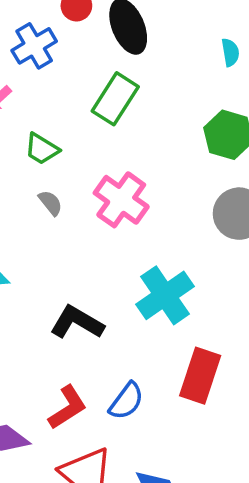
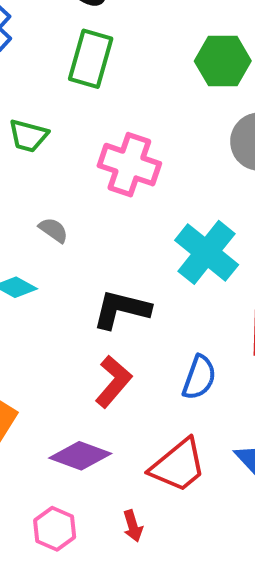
gray semicircle: (50, 203) -> (53, 230), moved
red L-shape: (68, 407) -> (113, 382), moved

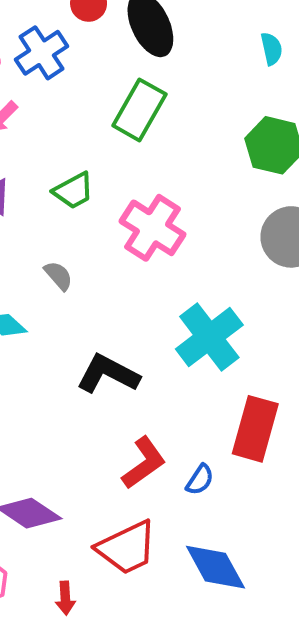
green trapezoid: (28, 136) -> (73, 191), moved, turned -57
blue semicircle: (199, 377) -> (200, 480), moved, size x0.7
red L-shape: (113, 382) -> (144, 463), moved

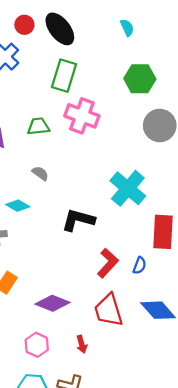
green trapezoid: (73, 191) -> (38, 126), turned -145
pink cross: (153, 228) -> (82, 116), moved
red trapezoid: (127, 548) -> (109, 310), turned 111

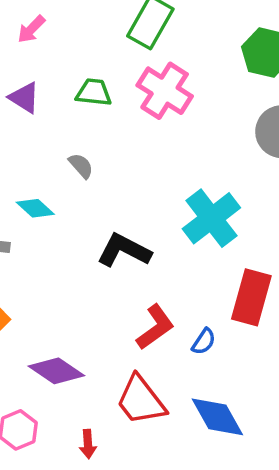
red trapezoid: (109, 310) -> (141, 400), turned -33

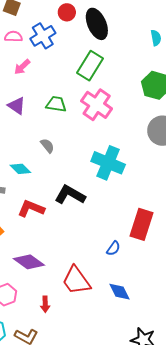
cyan cross: (211, 218) -> (108, 163), moved, turned -32
red L-shape: (155, 327) -> (31, 209), moved, turned -124
blue diamond: (217, 417) -> (119, 292), size x0.7

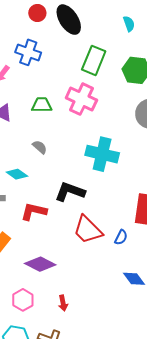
blue cross: (43, 36) -> (28, 52), moved, turned -30
green rectangle: (90, 66) -> (94, 60), moved
red trapezoid: (76, 281) -> (88, 230), moved

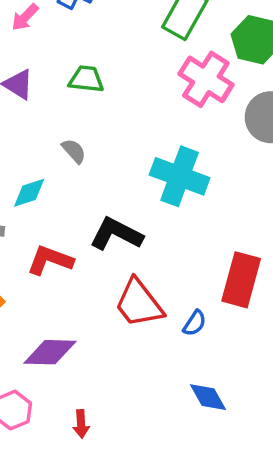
pink cross: (81, 99) -> (206, 79), moved
cyan diamond: (17, 174) -> (29, 193), turned -60
purple diamond: (40, 264) -> (50, 352), turned -32

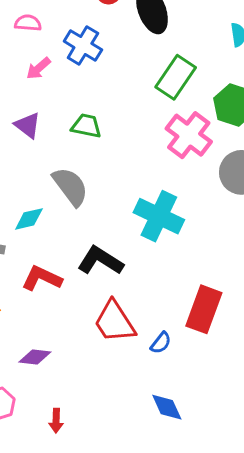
gray semicircle: (74, 151) -> (70, 187), size x1.8
purple diamond: (50, 352) -> (35, 357), size x0.7

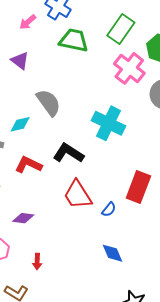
green trapezoid: (86, 126) -> (74, 40), moved, size x1.4

